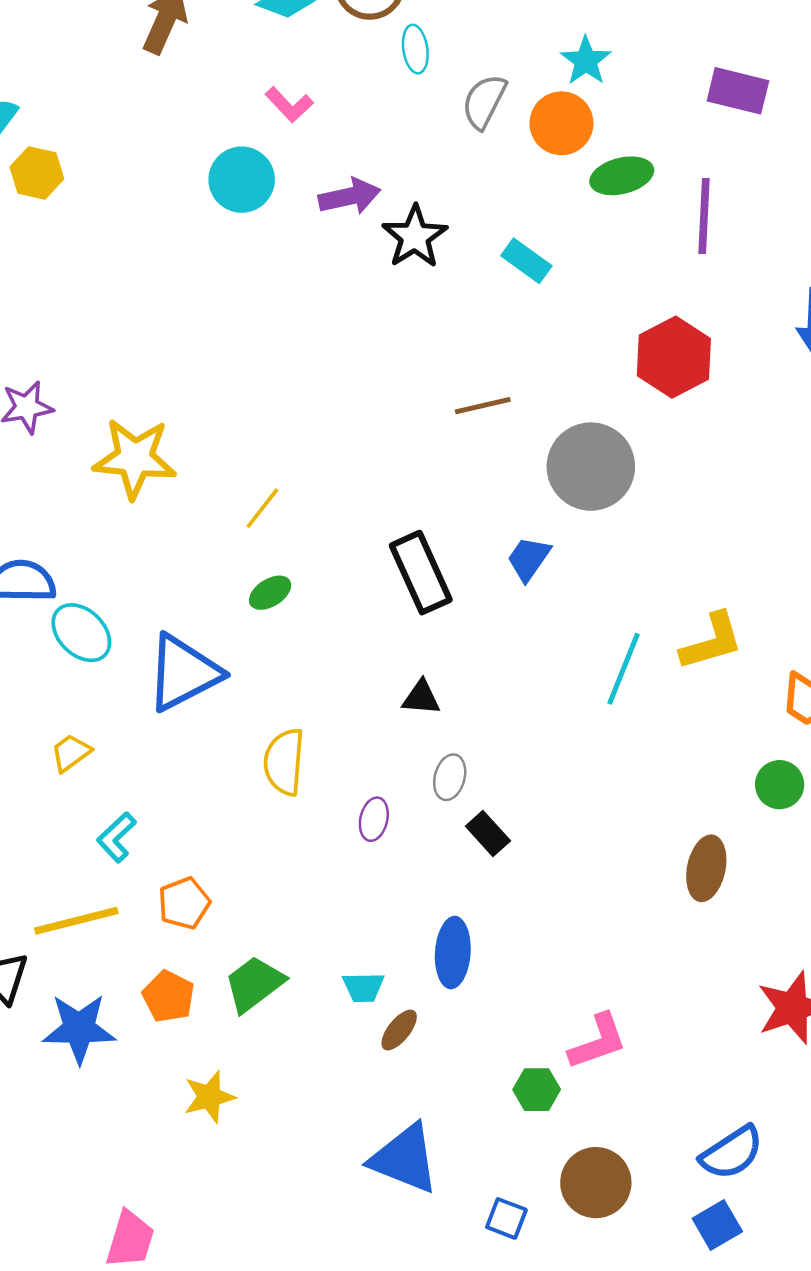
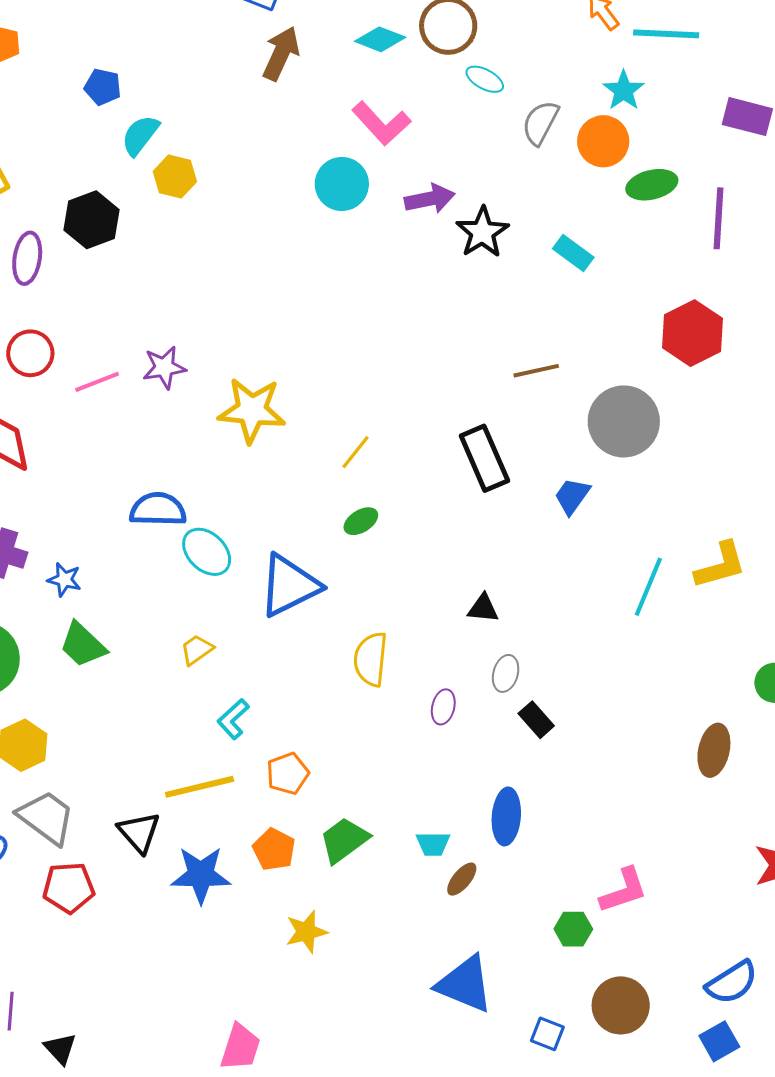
cyan ellipse: (415, 49) -> (485, 79), turned -54
pink L-shape: (289, 105) -> (381, 123), size x1.5
black rectangle: (421, 573) -> (484, 458), moved

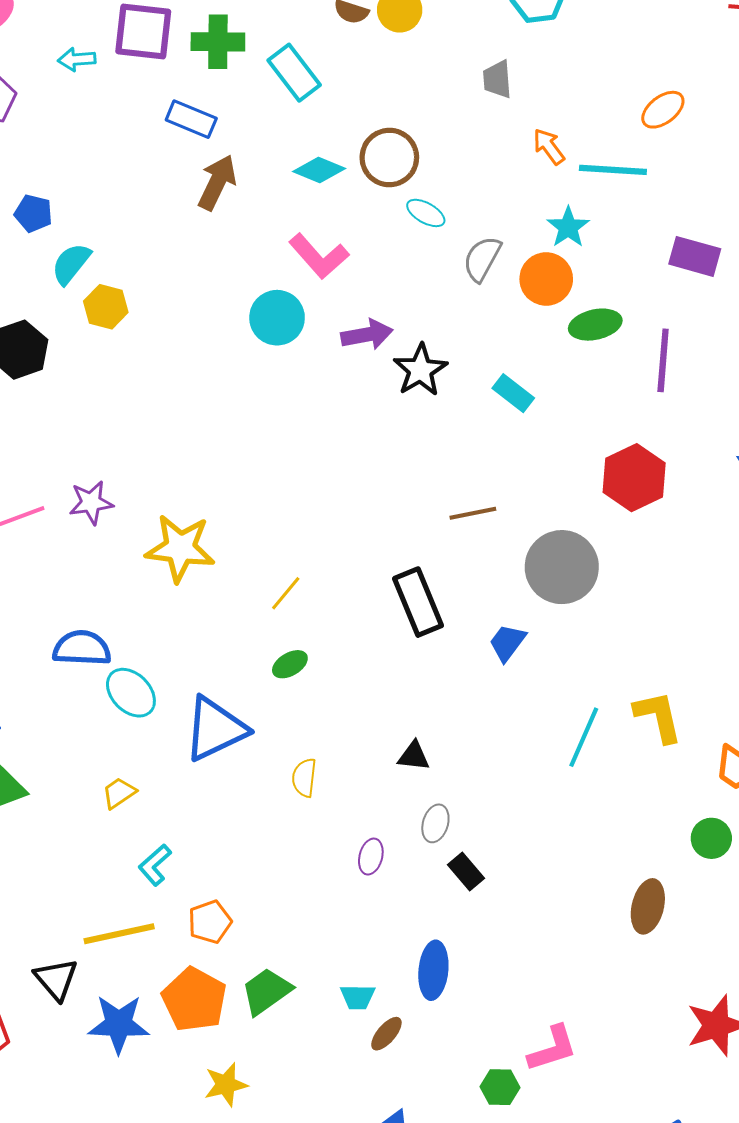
yellow L-shape: (721, 565) -> (658, 717), turned -88
yellow semicircle: (371, 659) -> (304, 778), moved, size x0.7
orange pentagon: (274, 849) -> (194, 1000), size x1.5

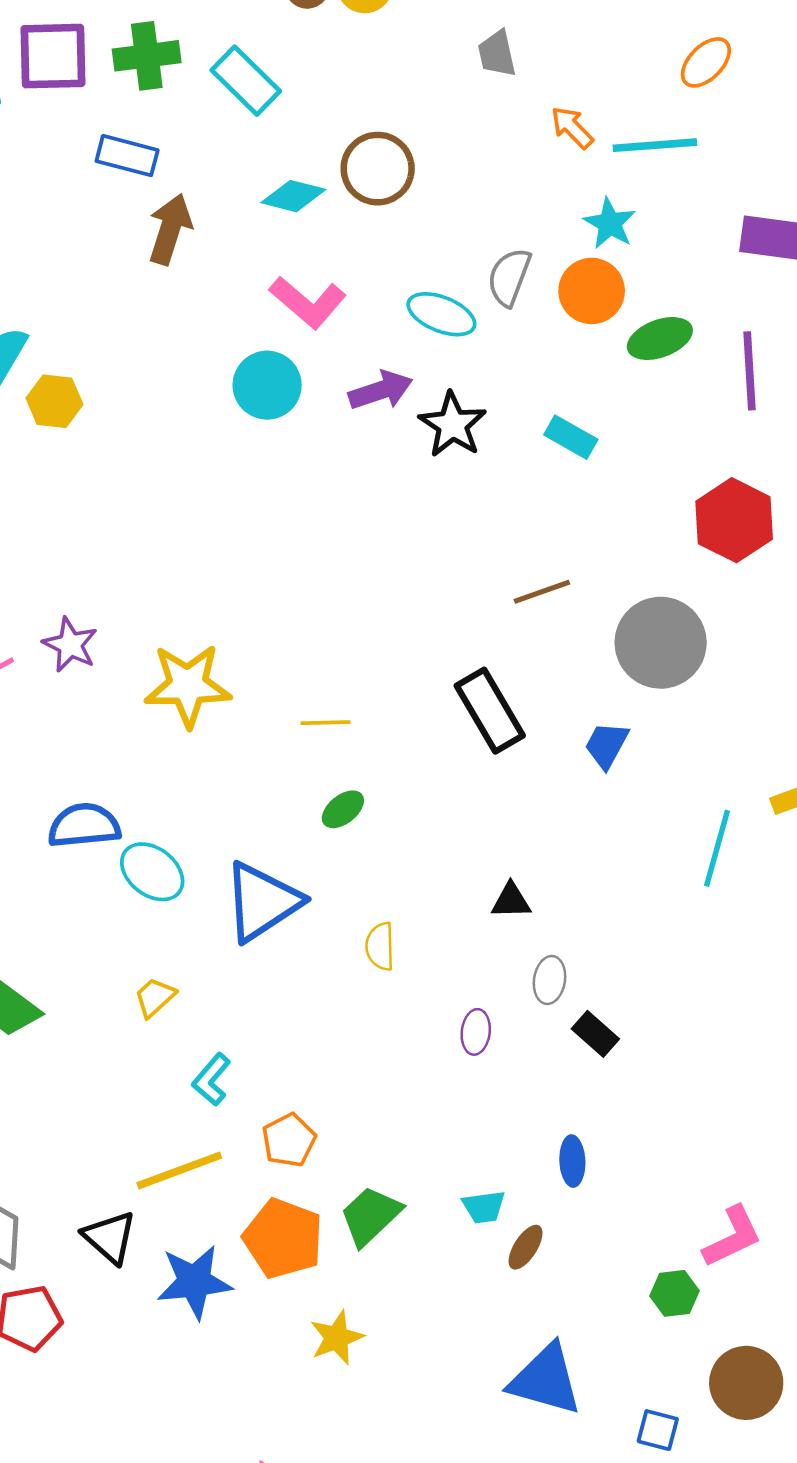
cyan ellipse: (426, 213) -> (441, 314), moved, size x1.4
purple star: (91, 503) -> (70, 645), turned -30
yellow line: (286, 593) -> (325, 723), turned 57
blue ellipse: (433, 970) -> (572, 1161), size x0.7

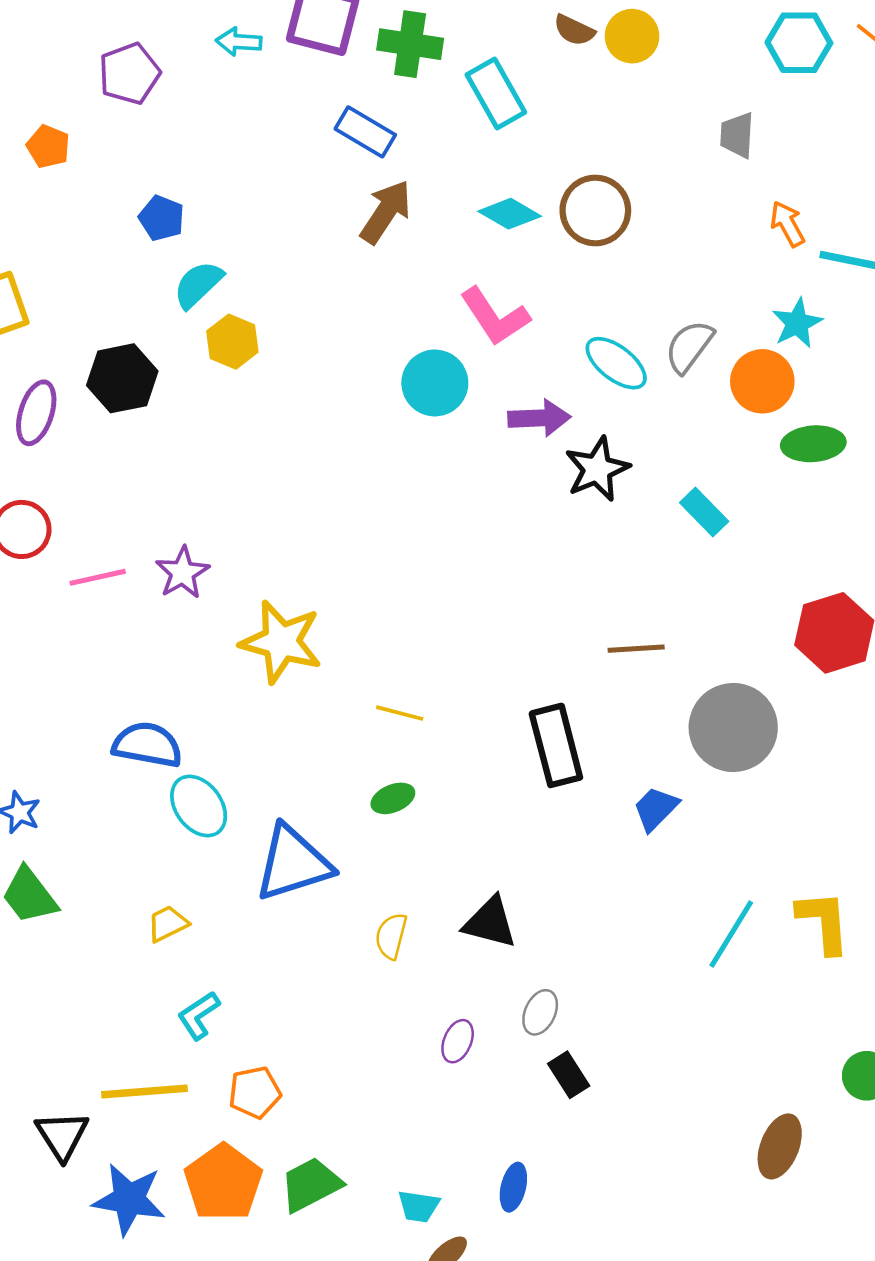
black triangle: (511, 901) -> (490, 922), moved, size x1.4

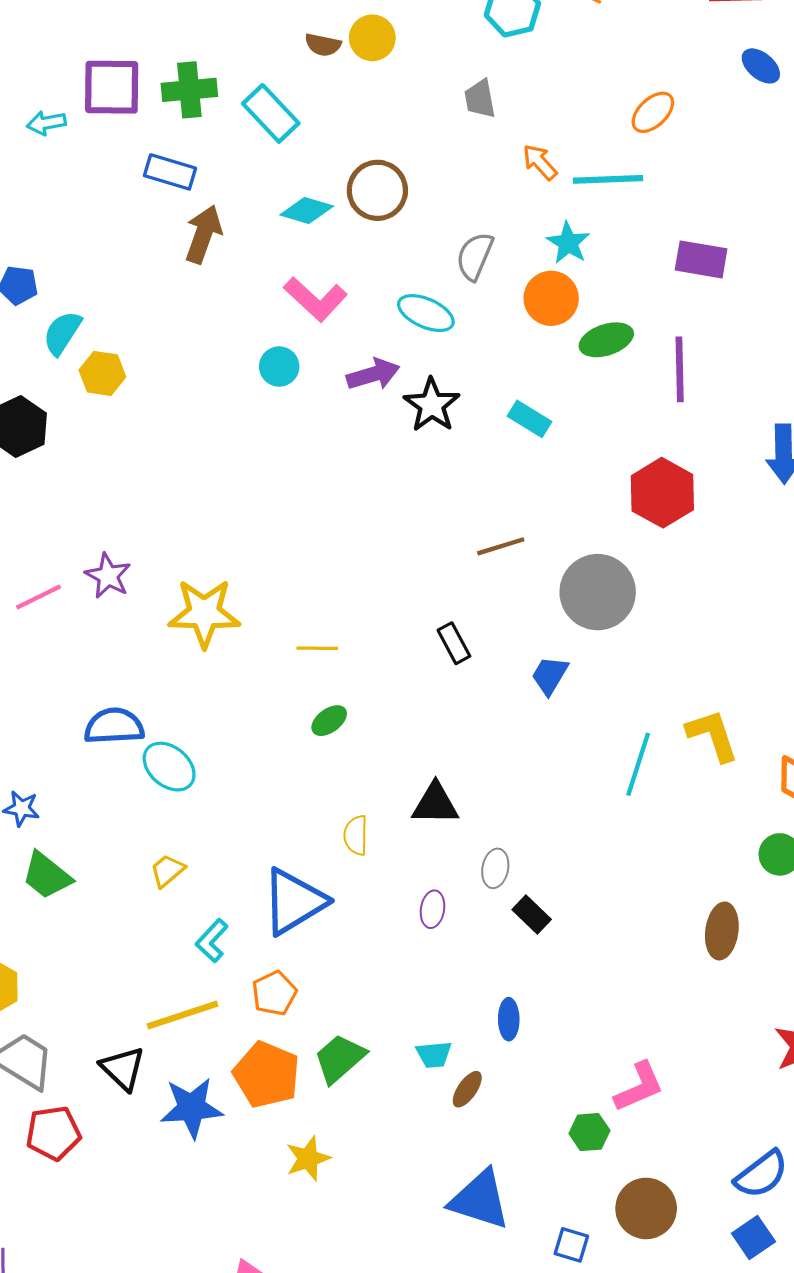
gray semicircle: (689, 347) -> (475, 256), moved
cyan circle: (435, 383) -> (279, 367), size x0.7
black rectangle: (556, 745) -> (454, 643), size x0.6
blue triangle: (293, 863) -> (294, 902), moved

